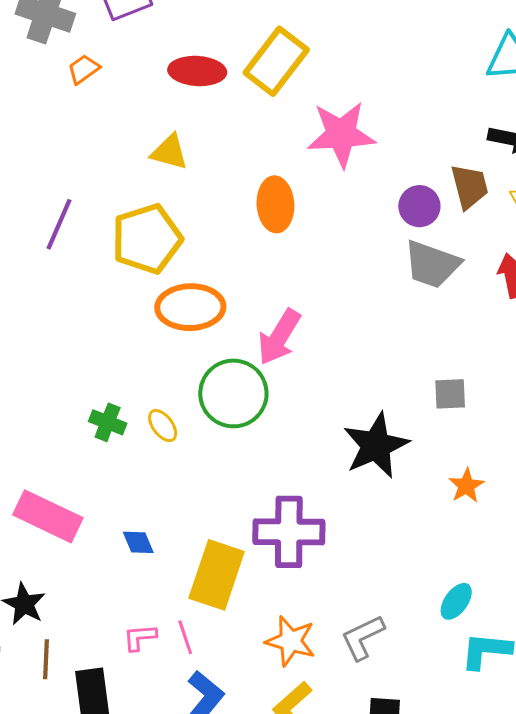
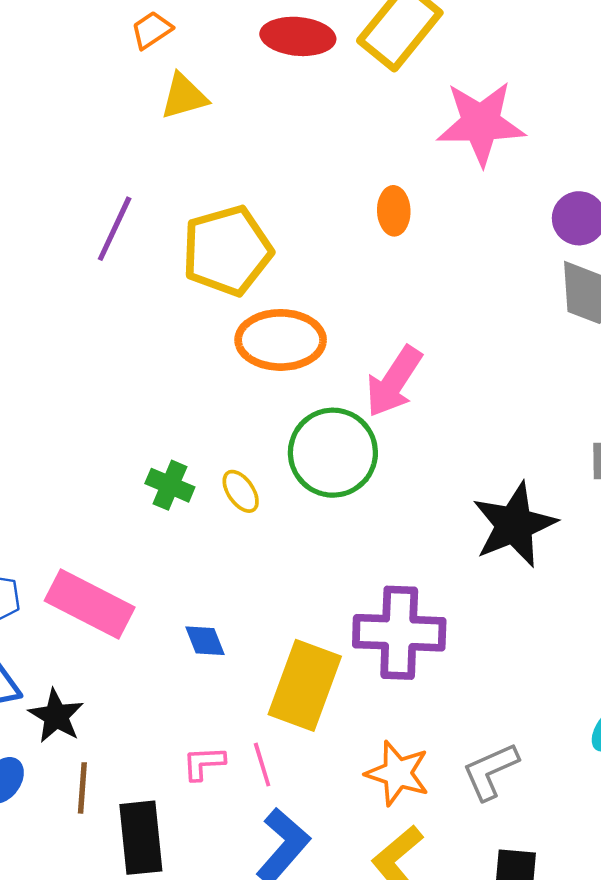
yellow triangle: (169, 152) -> (184, 96), moved, turned -33
orange ellipse: (275, 204) -> (394, 211), size x0.7

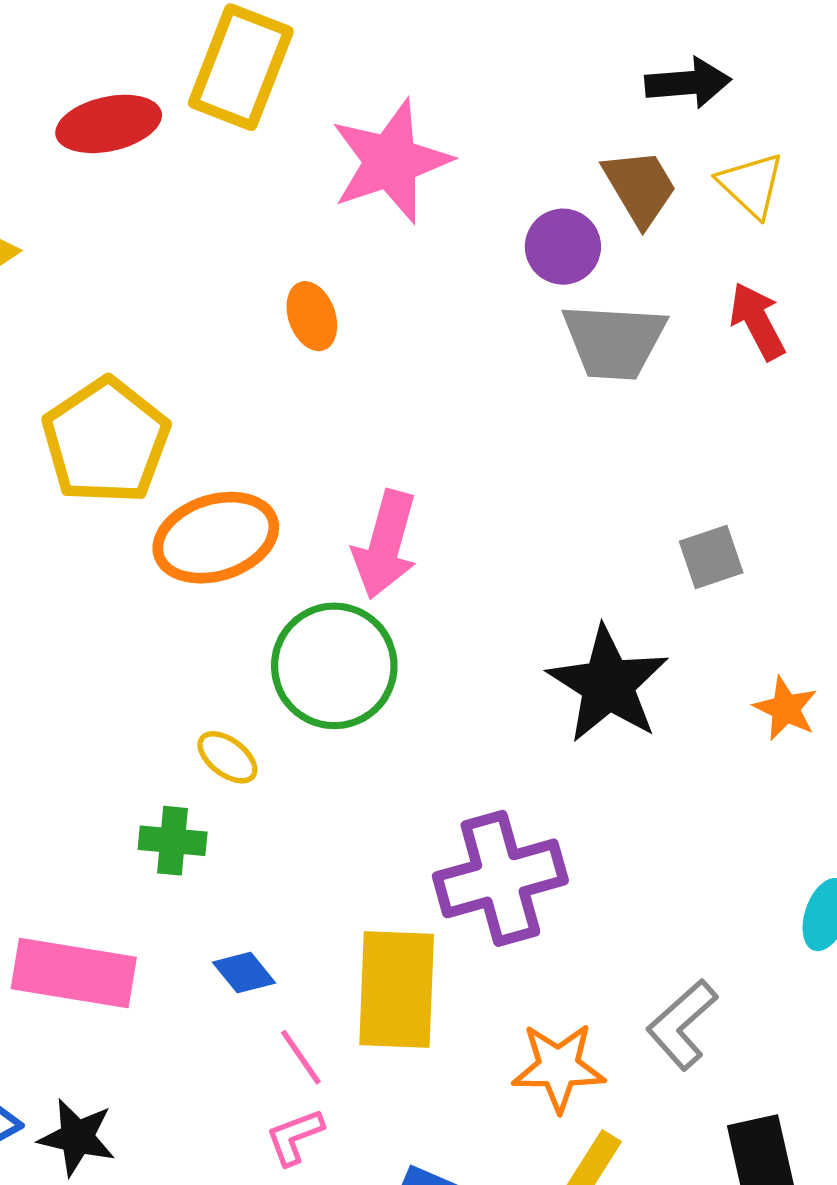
green cross: (170, 485) -> (173, 841), moved
pink line: (262, 765) -> (301, 1057), moved

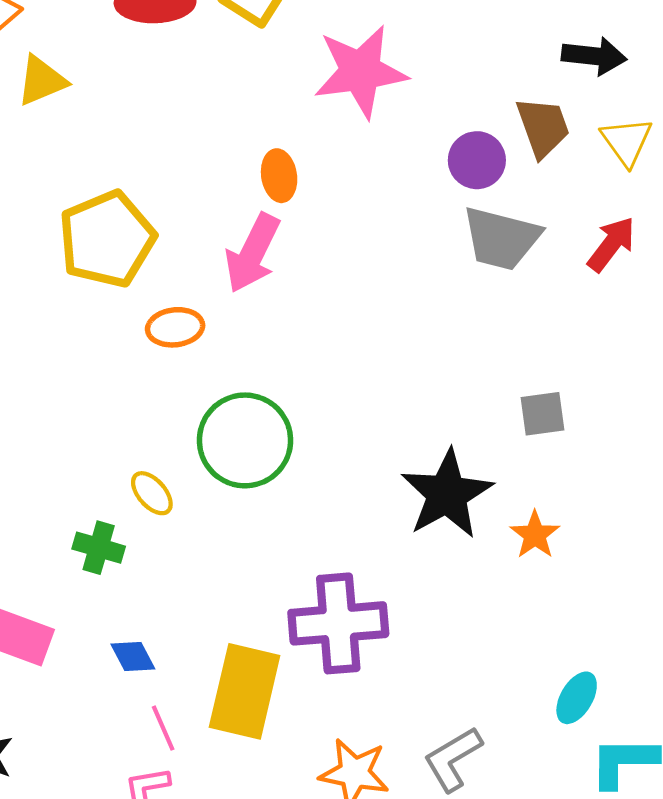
red arrow: (757, 321) -> (611, 244), turned 54
orange ellipse: (216, 538) -> (175, 327), size x0.6
pink arrow: (385, 545) -> (253, 253), moved
orange star: (786, 709) -> (535, 535), moved

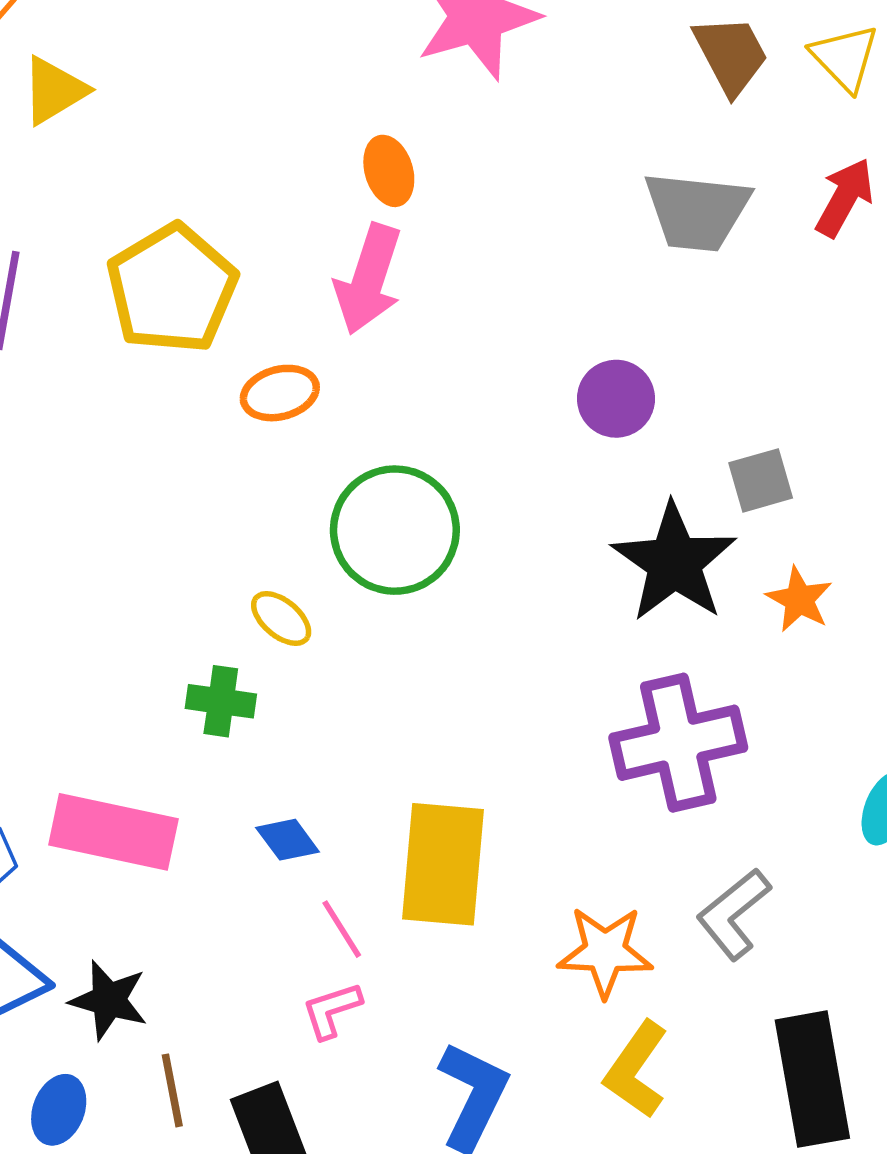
purple circle: (477, 160) -> (616, 399), moved
gray square: (543, 414) -> (761, 480), moved
purple cross: (338, 623) -> (678, 743), moved

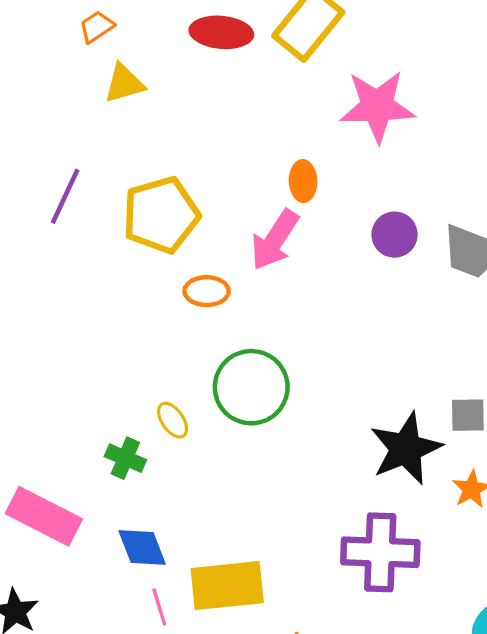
purple circle: (616, 399) -> (395, 235), moved
blue diamond: (288, 840) -> (142, 548), size x1.4
yellow rectangle: (443, 864) -> (227, 586), turned 64

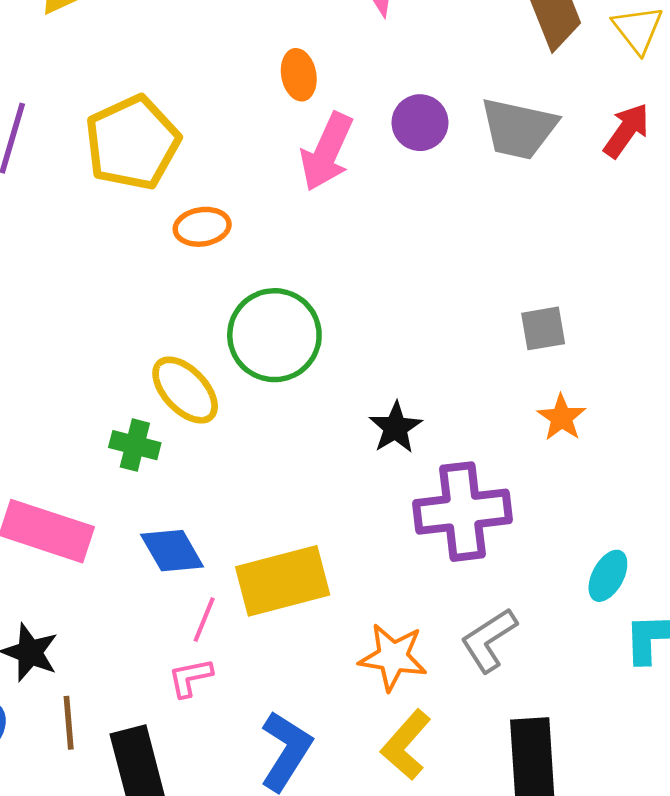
pink arrow: (275, 240) -> (327, 152), moved
yellow ellipse: (173, 420) -> (185, 390), size x1.6
black star: (406, 449) -> (395, 428), moved, size x0.6
pink line: (159, 607) -> (204, 620), turned 48

